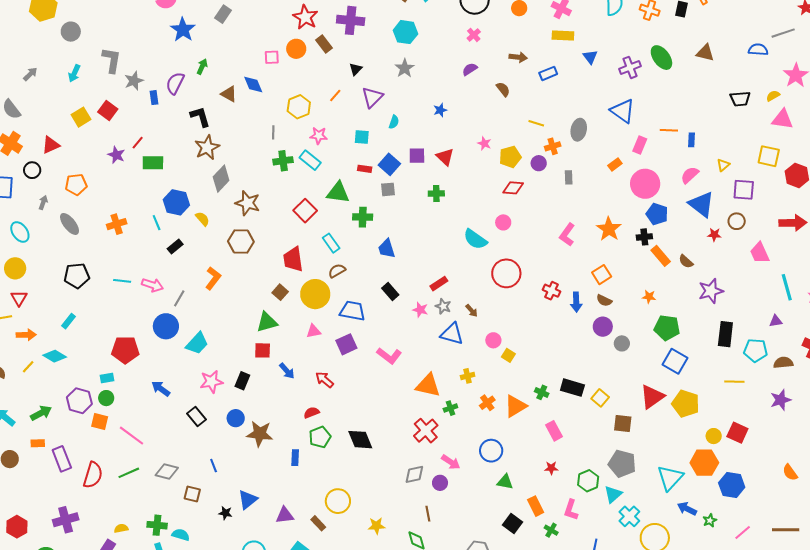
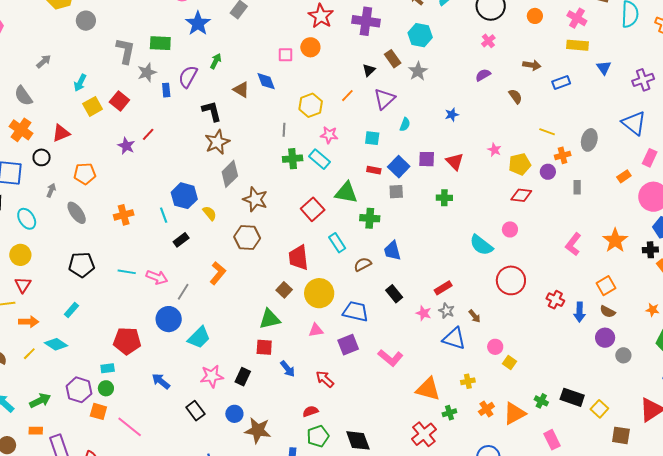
brown rectangle: (324, 44) -> (393, 59), moved
cyan arrow: (74, 73) -> (80, 83), moved
green rectangle: (153, 163) -> (160, 43), moved
brown semicircle: (337, 271) -> (363, 264), moved

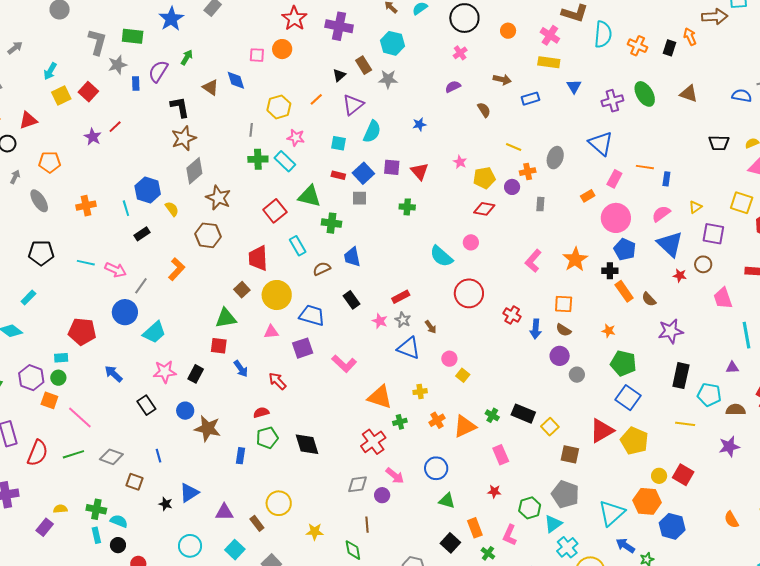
gray star: (418, 71) -> (388, 79), turned 30
cyan semicircle: (405, 124) -> (372, 132), size x1.6
orange square: (606, 286) -> (564, 304), turned 30

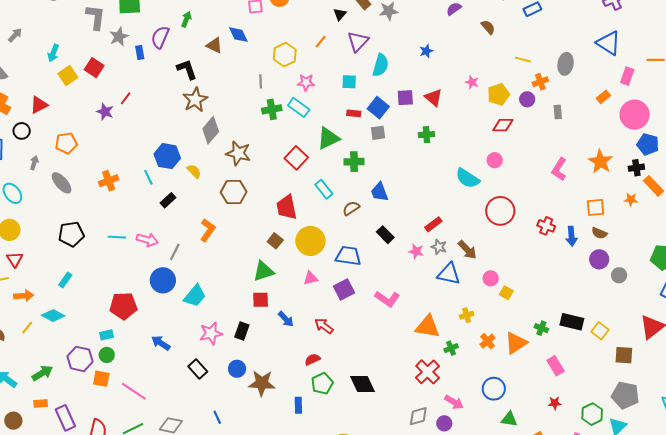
green triangle: (310, 196) -> (328, 138), turned -30
brown arrow: (431, 327) -> (467, 250), size x1.5
orange star: (609, 331) -> (631, 200), moved

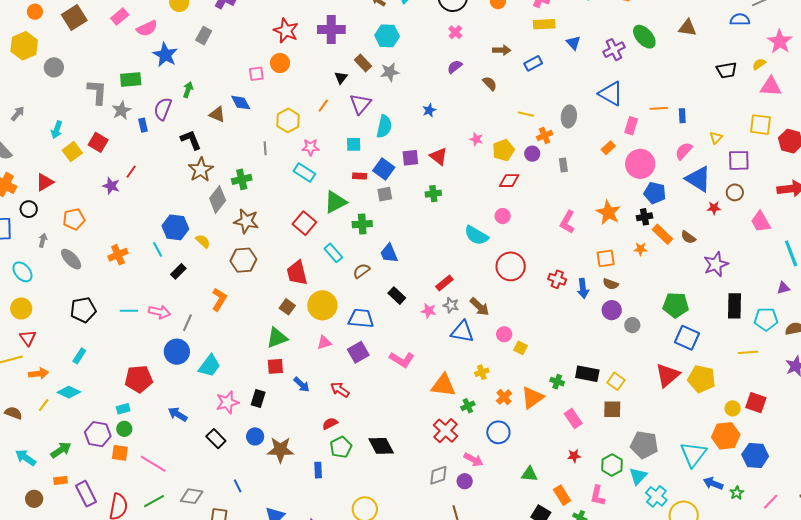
green cross: (272, 109) -> (242, 179), moved
brown square: (624, 355) -> (612, 409), moved
blue circle: (494, 389) -> (498, 432), moved

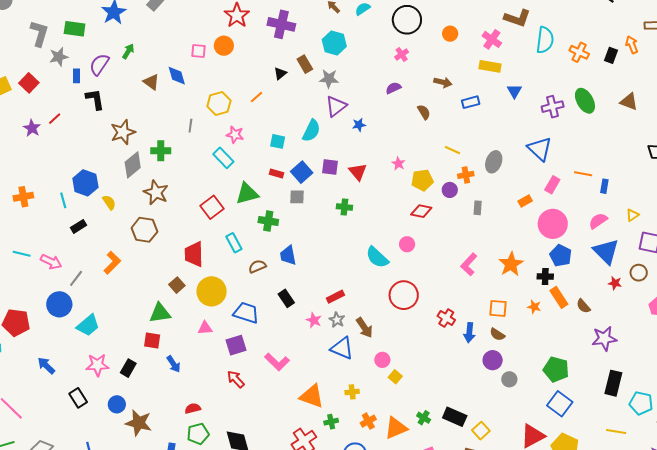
purple triangle: (360, 104) -> (336, 106), moved
black L-shape: (191, 140) -> (95, 99), moved
red arrow: (340, 390) -> (236, 379), moved

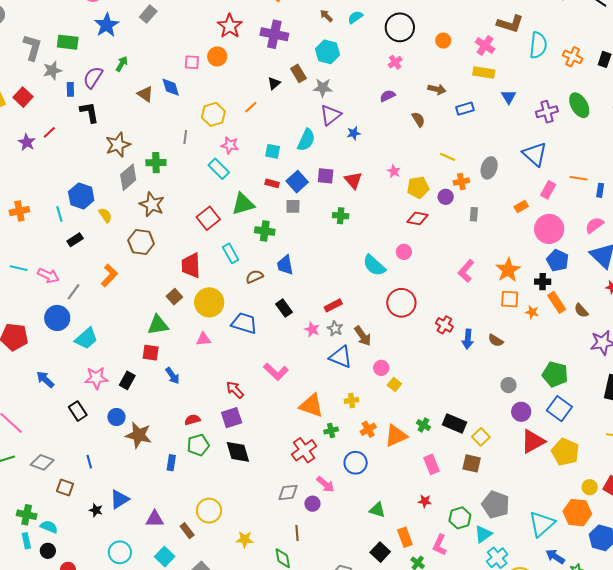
orange square: (498, 308) -> (510, 299), moved
purple square: (236, 345) -> (232, 418), moved
purple circle: (493, 360) -> (521, 412), moved

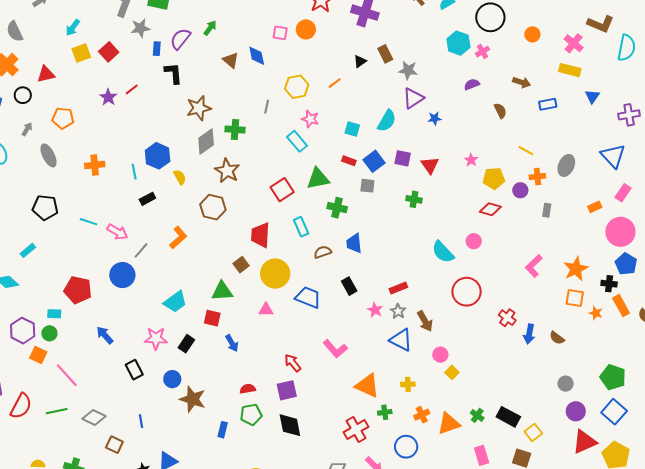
cyan hexagon: (328, 52) -> (458, 43), moved
cyan trapezoid: (86, 338) -> (175, 302), moved

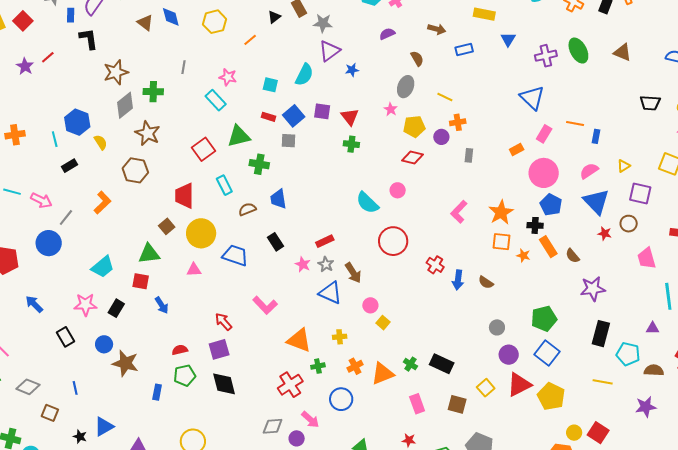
yellow hexagon: (297, 87) -> (215, 22), moved
gray ellipse: (566, 165) -> (406, 87), moved
green cross: (414, 199) -> (351, 144), moved
green pentagon: (613, 377) -> (544, 319), turned -30
yellow square: (533, 433) -> (486, 388), moved

